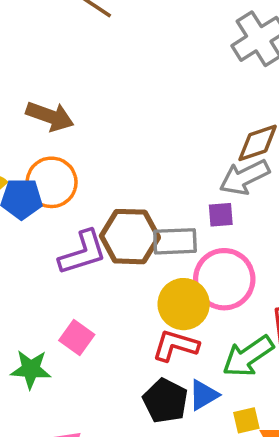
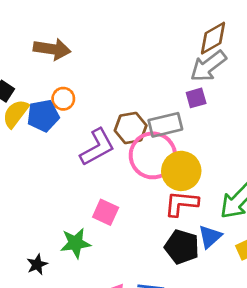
orange circle: (52, 182) -> (63, 99), size x0.6
brown hexagon: (130, 237) -> (131, 128), size x0.7
pink circle: (224, 279) -> (153, 155), moved

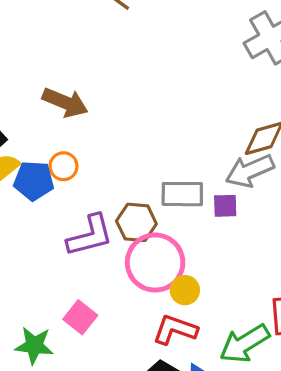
gray rectangle: (165, 125) -> (182, 194), moved
yellow circle: (181, 171) -> (185, 290), size x0.6

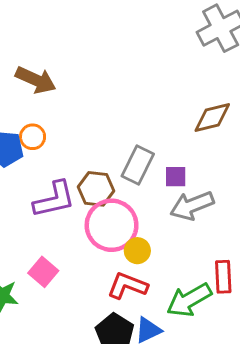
gray arrow: (250, 171) -> (192, 206), moved
gray rectangle: (182, 194) -> (138, 165), turned -66

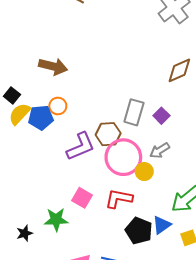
purple square: (176, 177) -> (161, 116), turned -35
gray arrow: (192, 206) -> (160, 151), moved, size x0.7
red L-shape: (127, 286) -> (119, 198), moved

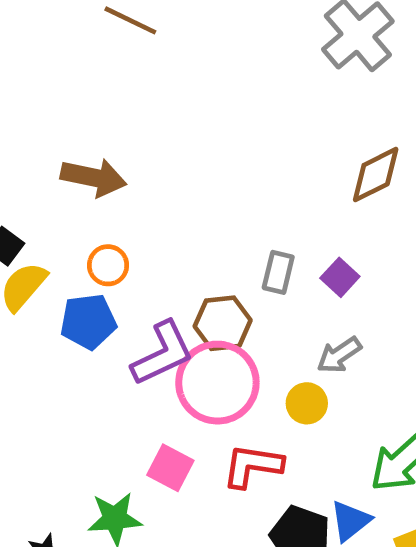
gray rectangle: (134, 112) -> (278, 272), size x0.7
blue pentagon: (41, 118) -> (88, 322), moved
pink circle: (123, 157) -> (217, 383), moved

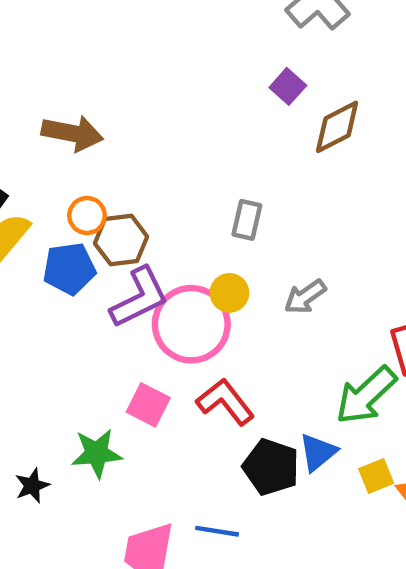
purple square: (340, 277) -> (288, 86), moved
brown hexagon: (223, 323) -> (121, 240), moved
yellow circle: (307, 403) -> (229, 293), moved
red L-shape: (252, 466) -> (225, 402), turned 44

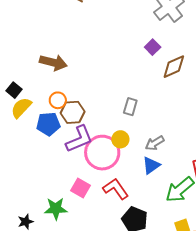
blue triangle: (318, 452) -> (151, 165), moved

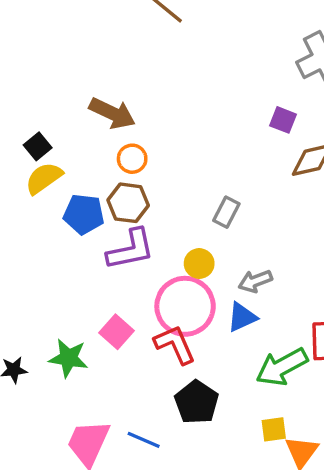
purple square: (153, 47) -> (283, 120), turned -35
orange circle: (58, 100) -> (132, 159), moved
pink circle: (102, 153) -> (185, 306), moved

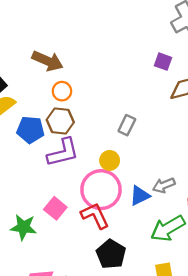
gray arrow: (255, 281) -> (164, 185), moved

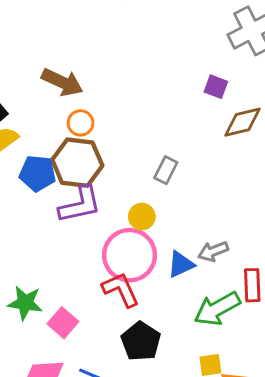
brown hexagon: (60, 121) -> (77, 163), size x1.4
pink square: (55, 208) -> (63, 323), moved

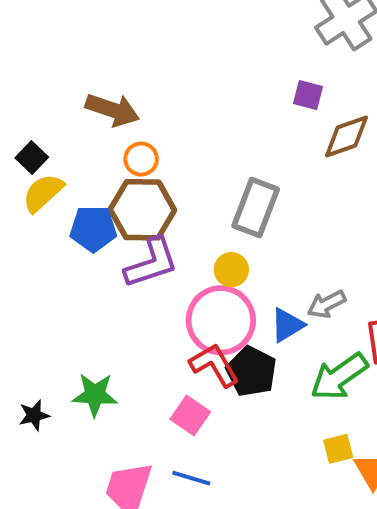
gray rectangle: (166, 170) -> (256, 207), size x1.6
pink square: (63, 323) -> (190, 416), moved
black pentagon: (141, 341) -> (251, 371), moved

